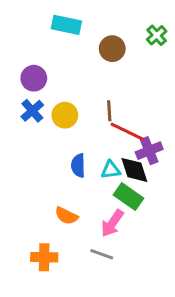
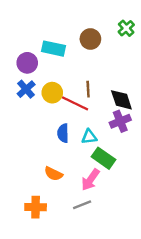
cyan rectangle: (66, 25) -> (53, 49), moved
red line: (127, 131) -> (75, 103), moved
black diamond: (134, 170) -> (121, 100), moved
gray line: (102, 254) -> (82, 205), turned -42

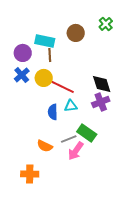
brown line: (88, 89) -> (50, 55), moved
cyan triangle: (89, 137) -> (71, 106), moved
gray line: (82, 205) -> (69, 139), moved

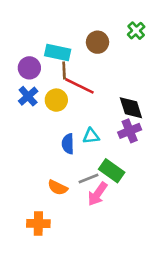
red line: (63, 87) -> (79, 86), moved

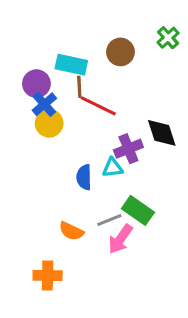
blue cross: (28, 96) -> (44, 104), moved
yellow circle: (56, 100) -> (49, 123), moved
purple cross: (130, 131) -> (128, 149), moved

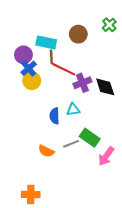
purple cross: (128, 149) -> (82, 83), moved
pink arrow: (120, 239) -> (106, 156), moved
orange cross: (48, 276) -> (31, 195), moved

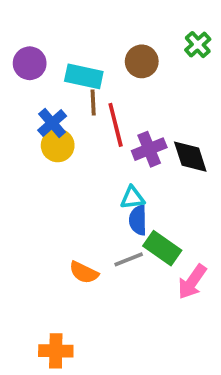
purple circle: (23, 55) -> (30, 63), moved
red line: (64, 69) -> (116, 125), turned 50
blue semicircle: (54, 116) -> (138, 220), moved

